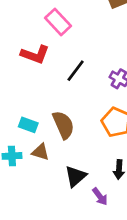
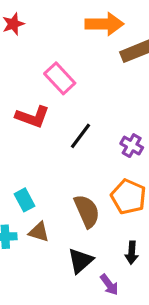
cyan rectangle: (28, 125) -> (24, 200), turned 42
brown semicircle: (63, 125) -> (87, 211), moved

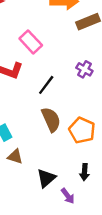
purple cross: (132, 146) -> (84, 69), moved
brown semicircle: (87, 211) -> (51, 120), moved

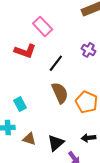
brown triangle: (15, 157) -> (29, 139), moved
black arrow: (84, 172) -> (88, 138), turned 80

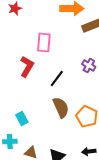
pink rectangle: (43, 26) -> (44, 42), turned 48
red L-shape: (25, 51) -> (27, 66), turned -80

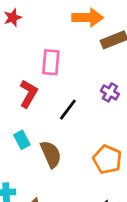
brown semicircle: (61, 108) -> (51, 154), moved
cyan rectangle: (22, 118) -> (22, 140), moved

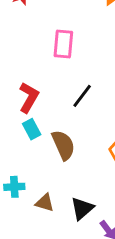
red L-shape: (28, 94) -> (29, 97), moved

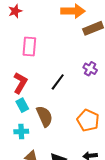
pink rectangle: (63, 44) -> (29, 46), moved
cyan cross: (14, 187) -> (21, 131), moved

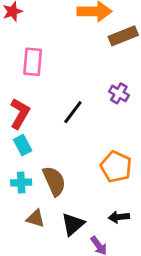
brown semicircle: (45, 116) -> (54, 181), moved

